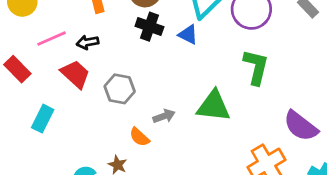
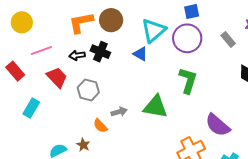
black cross: (149, 27) -> (100, 52), moved
black arrow: (88, 42) -> (77, 55), moved

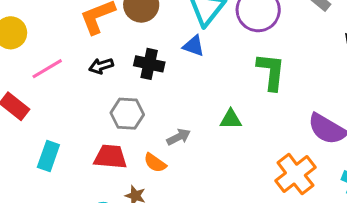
black cross: (100, 52) -> (149, 64), moved
red trapezoid: (57, 77) -> (110, 157), moved, turned -30
green triangle: (155, 107) -> (231, 119), size x0.6

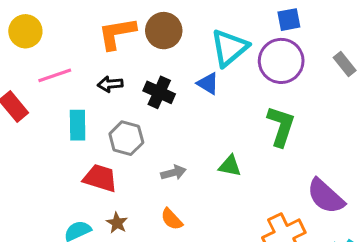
cyan rectangle: (48, 156) -> (78, 125), moved, turned -32
orange semicircle: (155, 163) -> (172, 219), moved

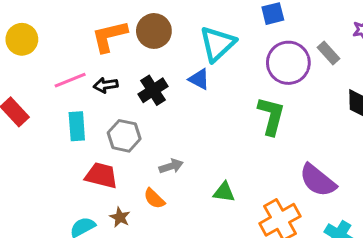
purple circle: (281, 61) -> (288, 63), moved
pink line: (55, 75) -> (70, 80), moved
black cross: (159, 92) -> (153, 90), turned 36
green triangle: (230, 166) -> (224, 192), moved
orange semicircle: (172, 219) -> (154, 199), moved

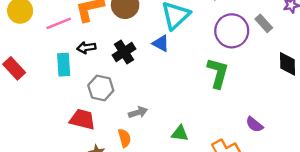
pink line: (70, 80) -> (59, 23), moved
cyan rectangle: (77, 126) -> (64, 65), moved
purple semicircle: (318, 180) -> (254, 124), size x0.6
orange semicircle: (154, 199) -> (124, 138), turned -150

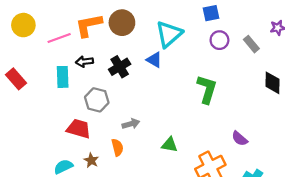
purple circle: (232, 31) -> (219, 40), moved, size x0.6

